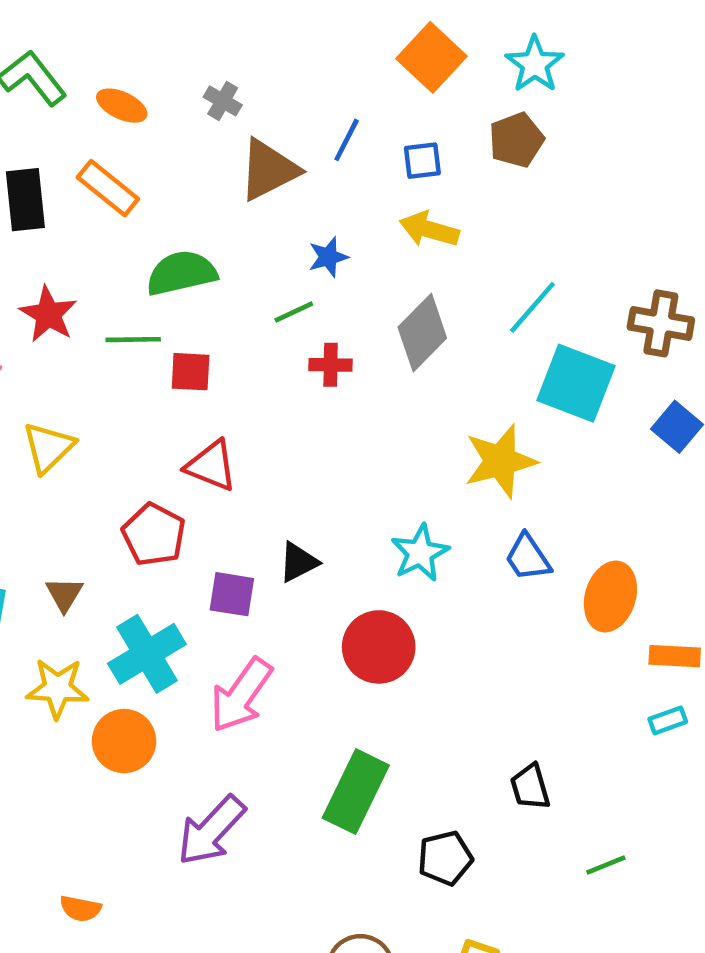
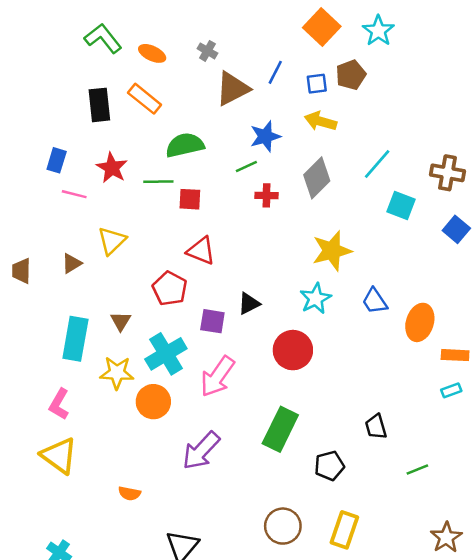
brown pentagon: (516, 140) -> (351, 75), moved
blue star: (328, 257) -> (265, 136), size x1.4
cyan square: (576, 383) -> (401, 206), size x0.7
yellow star: (500, 461) -> (332, 251), moved

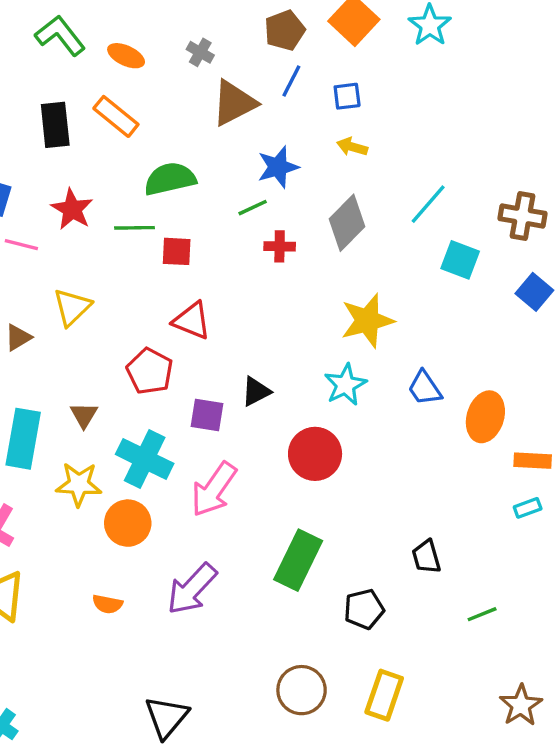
brown pentagon: (351, 75) -> (285, 30), moved
yellow arrow: (321, 121) -> (352, 147), size x0.7
cyan cross: (166, 354) -> (145, 459), turned -33
orange semicircle: (129, 493) -> (107, 604), moved

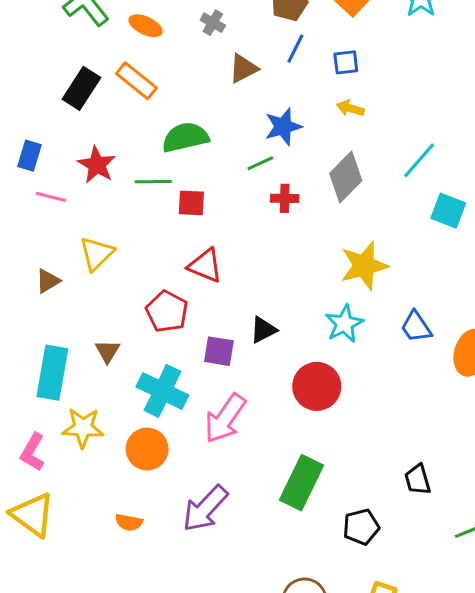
brown triangle: (234, 103) -> (243, 69), size x0.7
black rectangle: (55, 125) -> (81, 88), turned 39
yellow star: (79, 484) -> (83, 428), moved

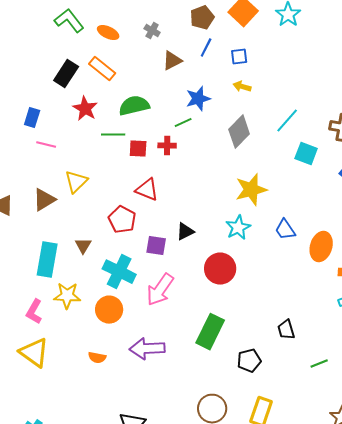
red star: (97, 165) -> (85, 109), moved
red cross: (285, 198) -> (167, 146), moved
brown triangle: (48, 281) -> (44, 200), size x1.4
purple arrow: (205, 509) -> (147, 349), turned 44

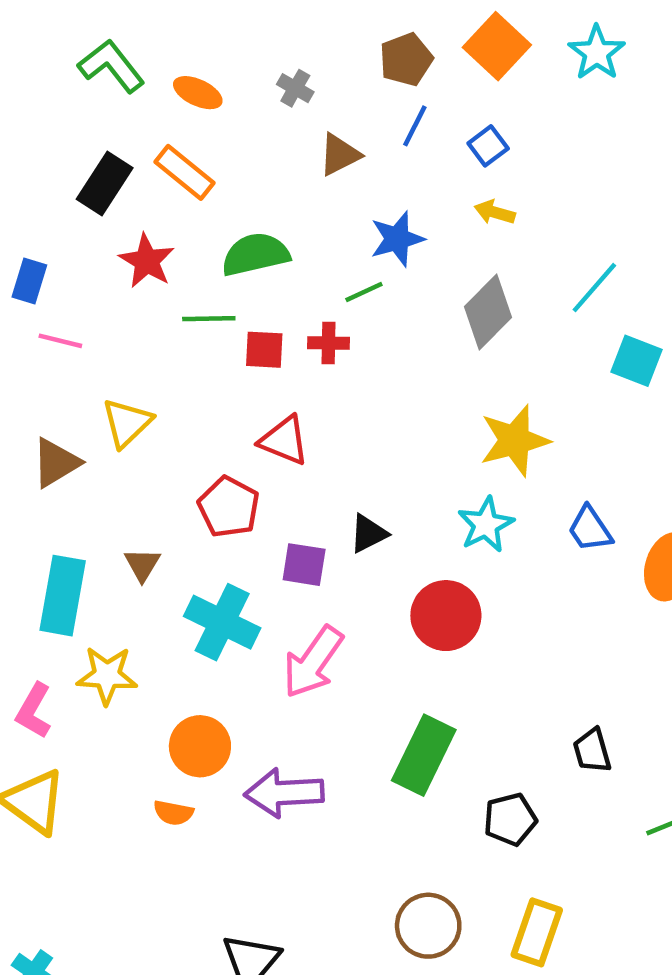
blue square: (239, 57) -> (488, 146), turned -30
orange circle: (109, 310) -> (200, 746), moved

